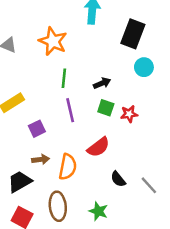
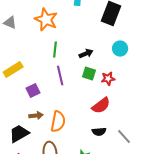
cyan circle: (144, 67) -> (120, 49), moved
red semicircle: (98, 147) -> (101, 106), moved
black semicircle: (118, 179) -> (99, 132), turned -56

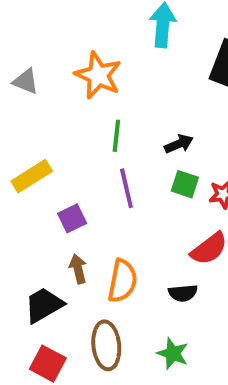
brown arrow: (36, 116) -> (78, 269), turned -96
black semicircle: (99, 132) -> (183, 293), moved

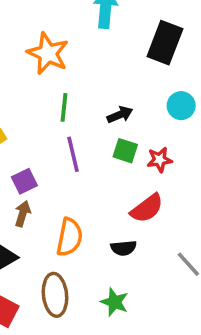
brown arrow: (78, 269) -> (23, 214), moved, turned 30

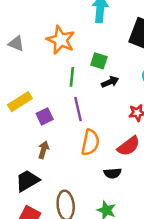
green square: (125, 151) -> (99, 61), moved
purple square: (24, 181) -> (45, 116), moved
orange semicircle: (69, 237) -> (90, 142), moved

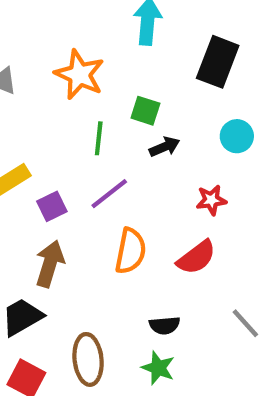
purple line: (78, 109) -> (109, 194), turned 65
brown arrow: (43, 150) -> (50, 264), size x1.5
black semicircle: (113, 173) -> (165, 325), moved

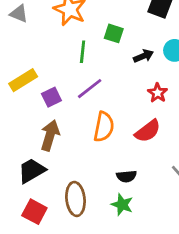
black arrow: (165, 147) -> (143, 56), moved
red star: (211, 200) -> (158, 93), turned -30

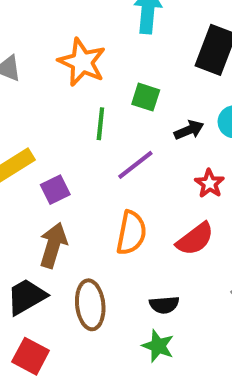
purple line: (90, 89) -> (135, 165), moved
brown ellipse: (75, 199) -> (90, 305), moved

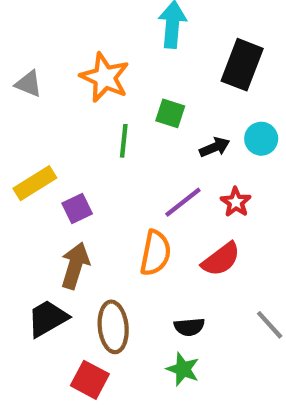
purple line: (135, 165) -> (183, 202), moved
red square: (31, 356) -> (90, 380), moved

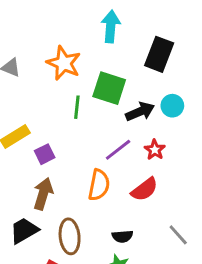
green square: (170, 113) -> (109, 88), size x1.6
black arrow: (215, 147) -> (140, 112), size x1.4

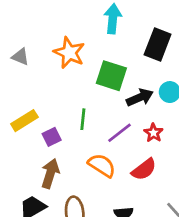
green line: (77, 107) -> (83, 119), moved
orange semicircle: (99, 185) -> (102, 165), turned -68

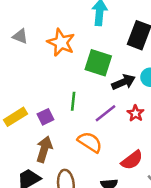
gray triangle: (20, 57) -> (20, 36), moved
yellow rectangle: (24, 121) -> (15, 117), moved
red semicircle: (144, 169) -> (132, 160), moved

